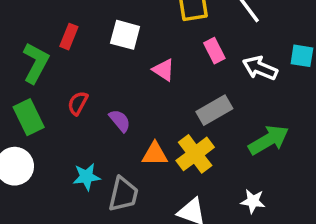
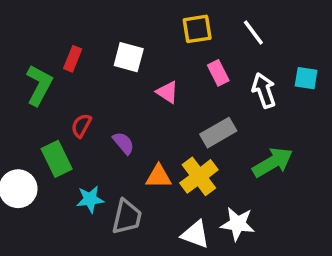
white arrow: (260, 68) -> (264, 90), turned 48
green rectangle: (29, 117) -> (57, 159), moved
white star: (253, 201) -> (238, 224), moved, size x1.4

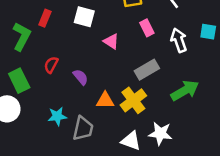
green rectangle: (57, 159) -> (19, 81), moved

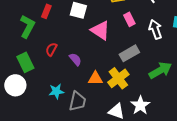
pink triangle: (111, 41) -> (100, 30), size x1.5
white star: (160, 133) -> (140, 105), turned 30

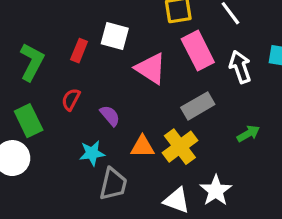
red rectangle: (46, 11) -> (79, 51), moved
pink rectangle: (129, 19) -> (198, 51), size x1.6
green arrow: (160, 70) -> (248, 134), size x0.6
cyan star: (56, 91) -> (92, 153), moved

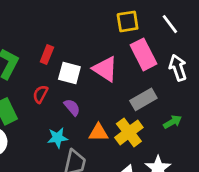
white square: (115, 36) -> (69, 73), moved
green arrow: (248, 134) -> (173, 122), moved

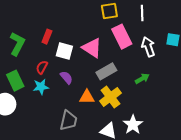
white line: (170, 24) -> (142, 13), turned 35
gray rectangle: (143, 99) -> (106, 71), moved
green arrow: (173, 122) -> (142, 79), moved
cyan star: (58, 138) -> (41, 87), moved

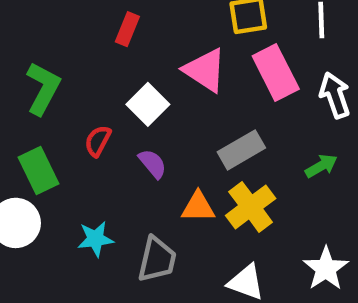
red rectangle: (47, 37) -> (127, 29), moved
pink triangle: (92, 48) -> (205, 70), moved
white square: (64, 51) -> (148, 104), turned 30
cyan star: (41, 87) -> (96, 239), moved
white star: (133, 125) -> (326, 269), moved

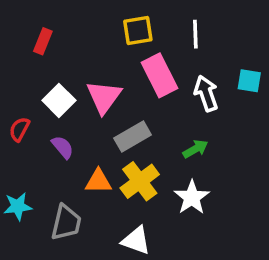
pink triangle: (205, 70) -> (104, 97), moved, turned 33
white star: (326, 269) -> (192, 197), moved

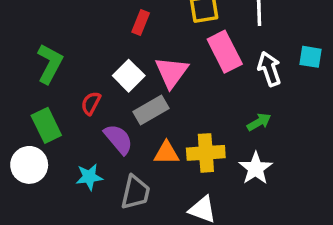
red rectangle: (43, 41) -> (141, 23), moved
gray rectangle: (133, 136) -> (151, 110), moved
purple semicircle: (63, 147) -> (118, 139), moved, size x1.4
yellow cross: (140, 181) -> (206, 153), turned 33

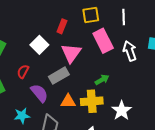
red rectangle: (141, 23) -> (62, 26), moved
white square: (129, 76) -> (39, 45), moved
green arrow: (259, 122) -> (102, 80), moved

